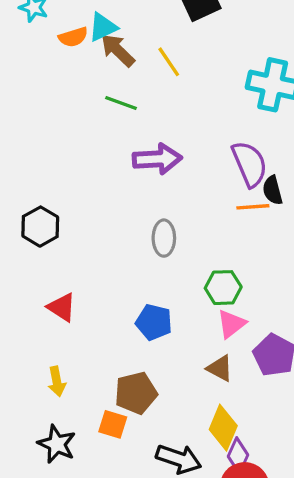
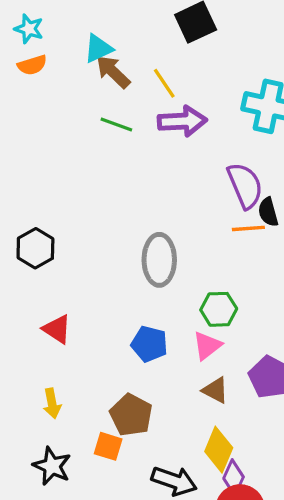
orange semicircle: (73, 37) -> (32, 65), moved
purple arrow: (157, 159) -> (182, 121), moved
gray ellipse: (164, 238) -> (159, 260), size x1.4
pink triangle: (231, 324) -> (207, 346), moved
brown pentagon: (136, 393) -> (131, 415), turned -30

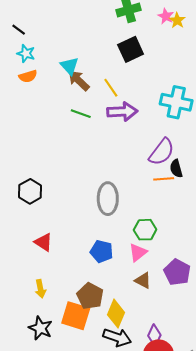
cyan triangle: (98, 49) -> (69, 66), turned -48
purple semicircle: (245, 186) -> (162, 152), turned 60
orange square: (108, 446) -> (76, 316), size x1.6
yellow diamond: (219, 450) -> (116, 314), moved

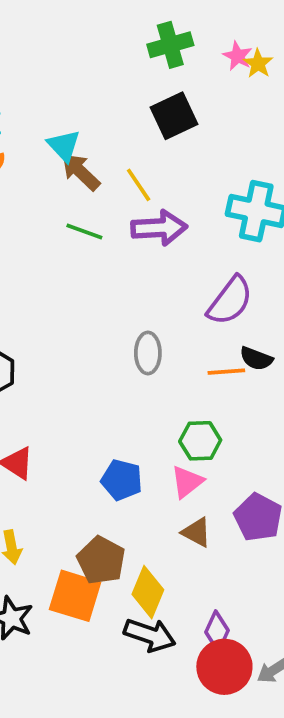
black semicircle: (176, 169) -> (256, 359), moved, turned -54
orange line: (164, 179) -> (226, 372), moved
gray ellipse: (108, 199) -> (148, 353), moved, size x0.7

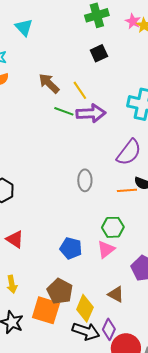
black square: (174, 116) -> (99, 53), size x0.7
cyan triangle: (64, 146) -> (24, 27), moved
green line: (84, 232) -> (64, 111), moved
brown triangle: (196, 532) -> (116, 294), moved
purple diamond: (217, 631) -> (109, 329), moved

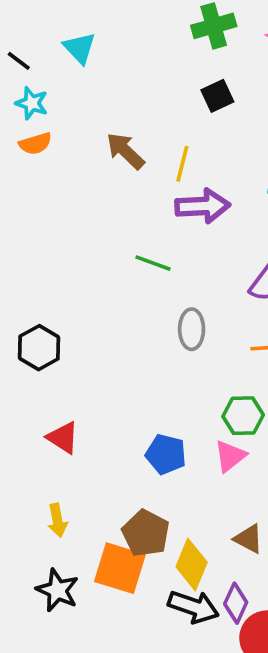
yellow line: (80, 90) -> (182, 164), turned 48
green line: (64, 111) -> (153, 263), moved

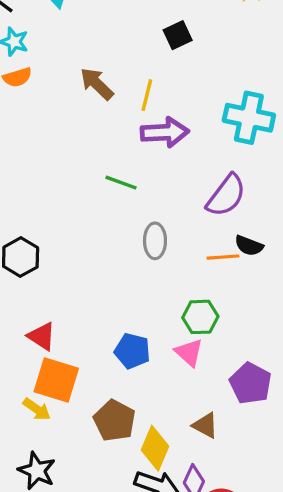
pink triangle: (230, 456) -> (189, 353), turned -40
yellow arrow: (57, 520) -> (37, 409), turned -44
orange square: (120, 568) -> (56, 380), moved

